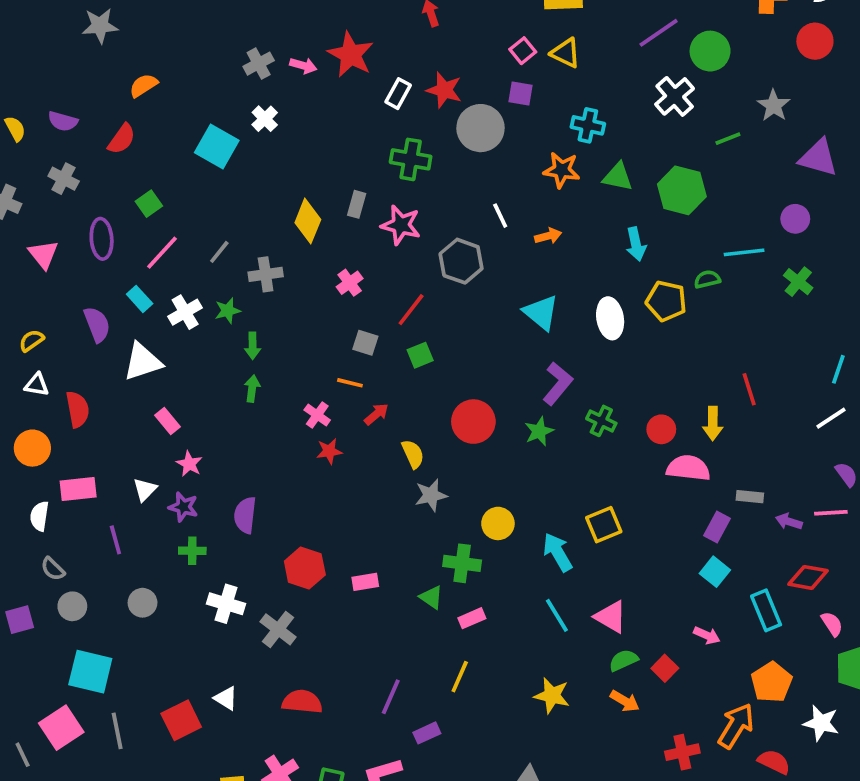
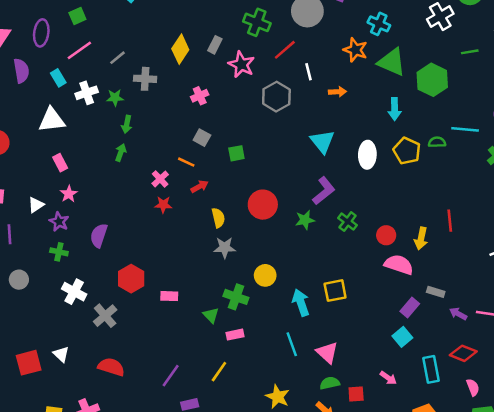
green triangle: (618, 177) -> (392, 62), size x1.4
red line: (411, 310) -> (285, 50), moved
purple semicircle: (97, 324) -> (21, 71), moved
red square: (665, 668) -> (356, 394), turned 30

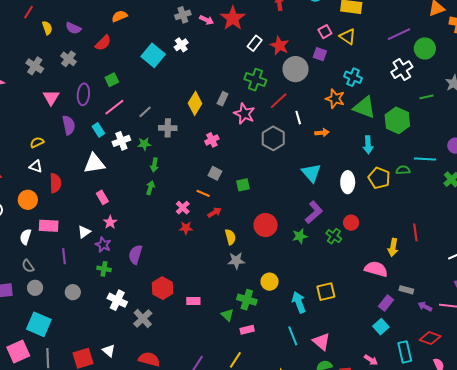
red circle: (386, 235) -> (351, 223), moved

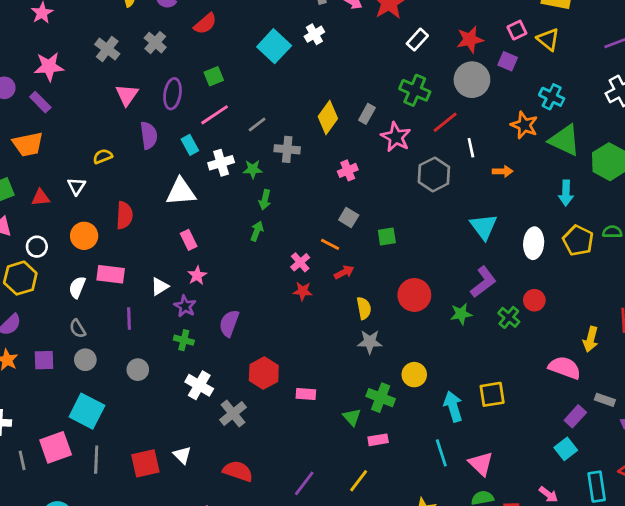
red star: (280, 46) -> (470, 40), moved, turned 30
white triangle: (36, 166) -> (76, 186), moved, turned 40

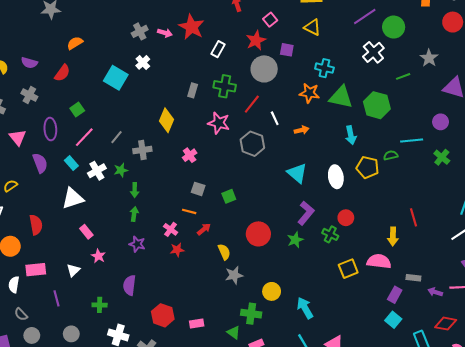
pink square: (517, 30) -> (270, 20), moved
gray rectangle: (367, 114) -> (193, 90), moved
purple star: (185, 306) -> (137, 244), moved
yellow square: (492, 394) -> (348, 269), moved

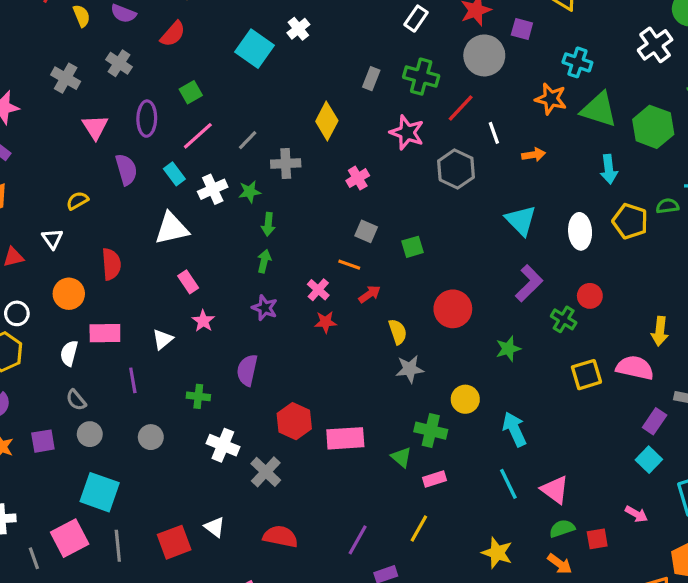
green star: (295, 240) -> (508, 349), moved
pink rectangle: (197, 323) -> (345, 438), size x1.6

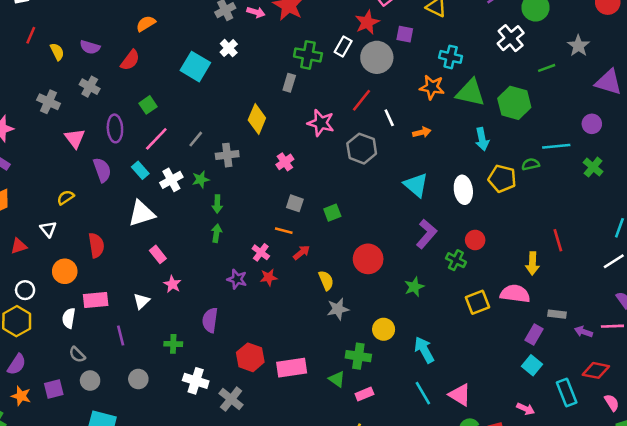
white rectangle: (416, 19) -> (343, 47), moved
green cross: (421, 77) -> (308, 55), moved
purple star: (265, 308) -> (237, 279), moved

